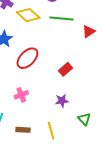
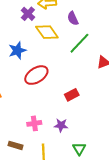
green line: (62, 18) -> (79, 43), turned -65
pink cross: (21, 95) -> (34, 123), moved

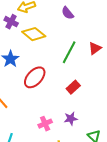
purple semicircle: (73, 18) -> (68, 13), moved
green line: (79, 43) -> (69, 52), moved

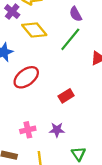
green line: (69, 52) -> (70, 39), moved

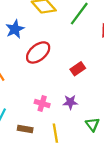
pink cross: (28, 130) -> (42, 103), turned 32

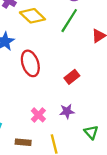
red ellipse: (38, 52) -> (30, 63), turned -65
pink cross: (42, 103) -> (38, 115), turned 32

